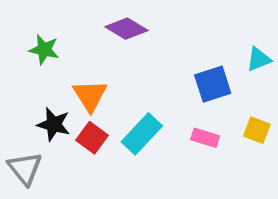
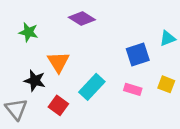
red square: (92, 138) -> (58, 105), moved

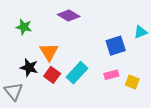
yellow square: (166, 84) -> (132, 82), moved
pink rectangle: (133, 89) -> (111, 75), turned -32
red square: (58, 105) -> (52, 75), moved

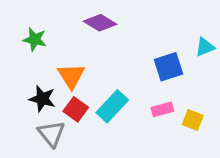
gray triangle: (13, 91) -> (51, 134), moved

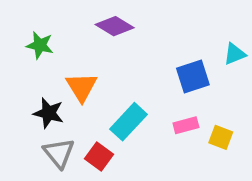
red square: (76, 109) -> (99, 157), moved

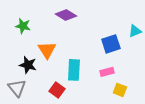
cyan rectangle: (129, 122) -> (74, 70), turned -40
yellow square: (221, 137) -> (120, 90), moved
gray triangle: (59, 153) -> (17, 88), moved

